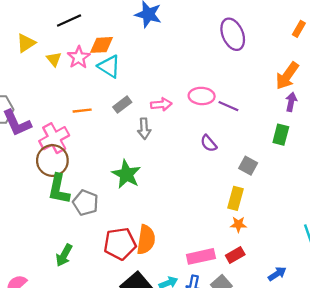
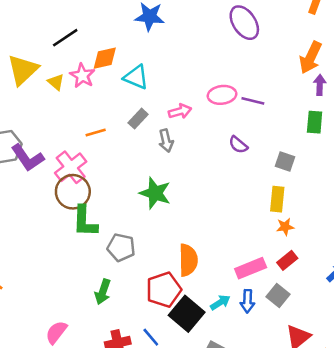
yellow triangle: (26, 43) -> (23, 70), size x1.5
cyan triangle: (109, 66) -> (136, 77), moved
gray pentagon: (86, 203) -> (121, 247), moved
red pentagon: (120, 244) -> (164, 290), moved

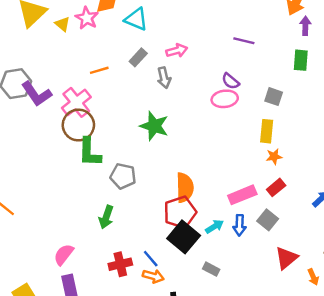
pink ellipse: (222, 95) -> (225, 99), moved
red pentagon: (164, 290) -> (180, 212), moved

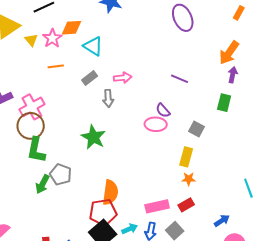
orange line: (99, 70) -> (56, 66), moved
green arrow: (106, 217) -> (42, 184), moved

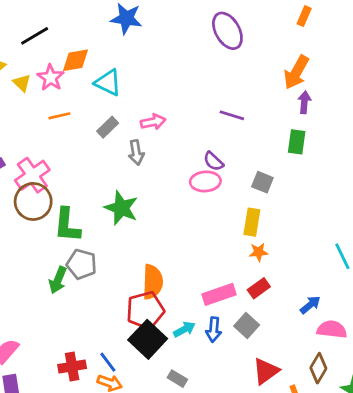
green L-shape: (36, 150) -> (67, 225), moved

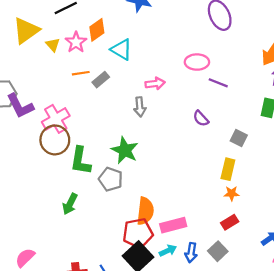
orange diamond: (76, 60) -> (97, 30), turned -30
gray rectangle: (108, 127) -> (101, 80), moved
pink ellipse: (205, 181) -> (197, 62), moved
gray pentagon: (82, 264) -> (111, 179), moved
pink rectangle: (219, 294) -> (173, 225), moved

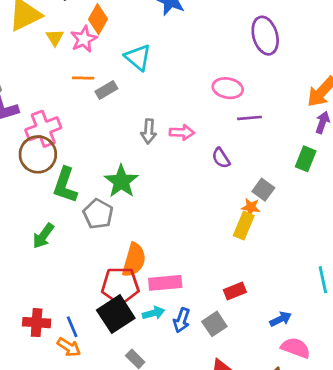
orange diamond: (97, 30) -> (98, 19), moved, turned -35
pink arrow: (155, 83) -> (182, 132), moved
purple line: (218, 83) -> (249, 118), turned -36
orange star: (232, 193) -> (251, 207), moved

